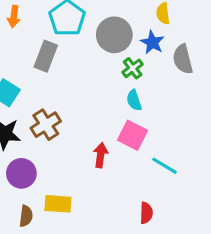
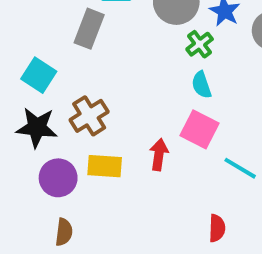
yellow rectangle: (58, 204) -> (105, 166), moved

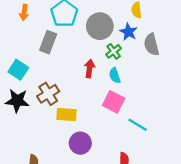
red arrow: (159, 155) -> (89, 69), moved
yellow rectangle: (105, 166) -> (67, 114), moved
purple circle: (58, 178) -> (80, 143), moved

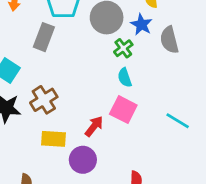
red arrow: (89, 69) -> (94, 126), moved, turned 30
yellow rectangle: (67, 114) -> (54, 139), moved
cyan line: (138, 125) -> (178, 121), moved

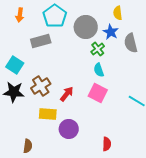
gray rectangle: (44, 37) -> (41, 41), turned 54
red arrow: (94, 126) -> (67, 94), moved

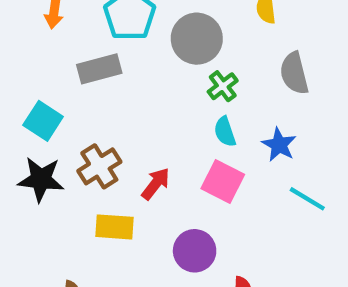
blue star: (111, 32) -> (279, 145), moved
purple circle: (69, 129) -> (195, 251), moved

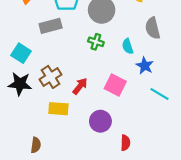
green cross: (223, 86) -> (96, 42), moved, turned -35
cyan semicircle: (225, 132) -> (128, 46), moved

